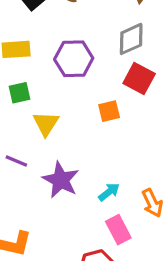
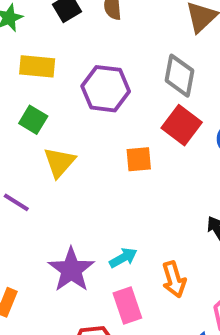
gray diamond: (131, 39) -> (179, 76), turned -64
green square: (20, 93) -> (33, 120), turned 35
purple star: (61, 180) -> (71, 270), moved

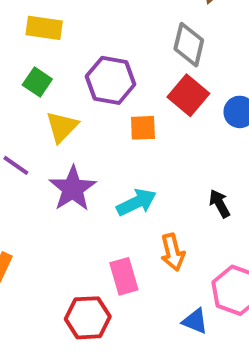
purple hexagon: (106, 89) -> (111, 80), moved
cyan arrow: (123, 258) -> (136, 202), moved, size x1.4
purple star: (71, 270) -> (73, 189), moved

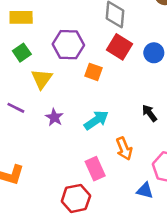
green square: (37, 82) -> (22, 53), turned 30
orange square: (143, 128) -> (94, 72), turned 30
purple star: (73, 189) -> (54, 117), size x0.6

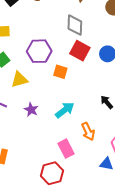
yellow triangle: (42, 79) -> (19, 80), turned 42

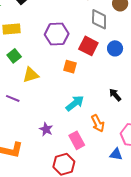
gray diamond: (75, 25) -> (99, 19), moved
purple hexagon: (39, 51) -> (57, 34), moved
purple star: (31, 110) -> (46, 129), moved

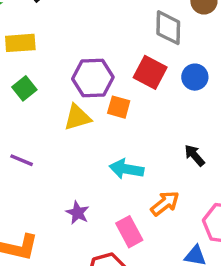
purple hexagon: (57, 34) -> (93, 78), moved
yellow triangle: (31, 75) -> (77, 117), moved
cyan arrow: (75, 103) -> (126, 169), turned -132
orange arrow: (98, 123) -> (165, 203), turned -102

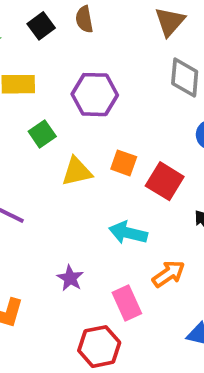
red square: (150, 72) -> (165, 181), moved
purple hexagon: (93, 78) -> (95, 95), moved
green square: (24, 88) -> (42, 134), moved

